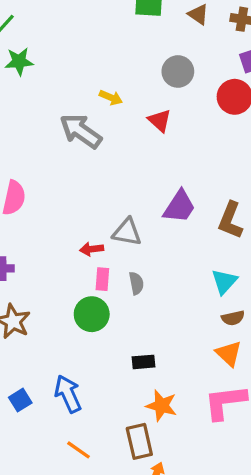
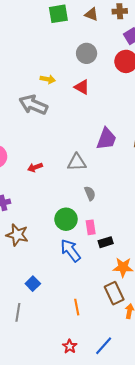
red arrow: (92, 249) -> (35, 167), moved
pink rectangle: (102, 279) -> (91, 227), moved
blue arrow: (68, 394) -> (71, 250), moved
orange line: (78, 450) -> (77, 307), turned 56

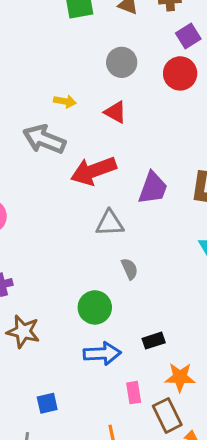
red arrow: (35, 167) -> (93, 171), moved, size x2.0
pink rectangle: (91, 227) -> (134, 393), moved
blue arrow: (71, 250) -> (102, 353), turned 125
blue square: (33, 284) -> (47, 403), turned 32

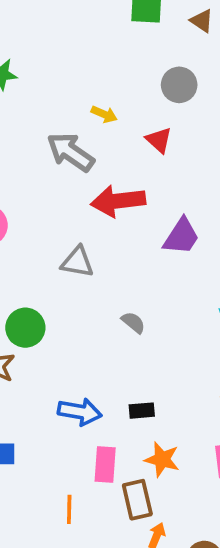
gray triangle: (110, 223) -> (77, 262), moved
gray semicircle: (130, 269) -> (133, 322), turned -40
green circle: (95, 307) -> (25, 328), moved
pink rectangle: (134, 393) -> (105, 465), size x1.4

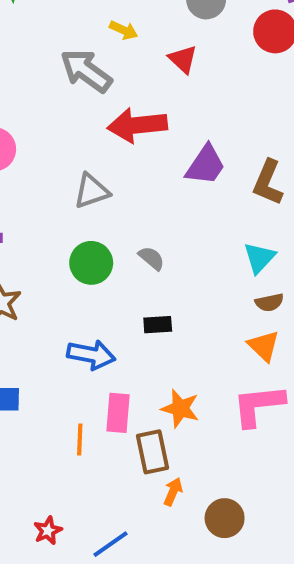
gray triangle: (77, 262) -> (91, 191), turned -30
green circle: (25, 328) -> (91, 263), moved
black rectangle: (142, 411) -> (158, 325), moved
orange line: (69, 509) -> (80, 440), moved

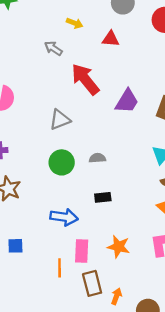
red triangle: (183, 59) -> (111, 39), turned -36
gray arrow: (86, 71) -> (53, 48), size x0.6
red arrow: (137, 125) -> (85, 79), turned 60
gray semicircle: (152, 258) -> (97, 158), turned -42
brown rectangle: (153, 452) -> (92, 283), moved

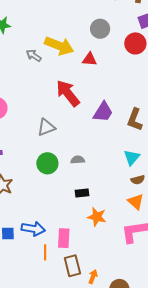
yellow arrow: (75, 23) -> (59, 46), size x2.0
gray arrow: (53, 48) -> (34, 56), moved
blue arrow: (64, 217) -> (33, 229), moved
orange star: (119, 247) -> (97, 217), moved

